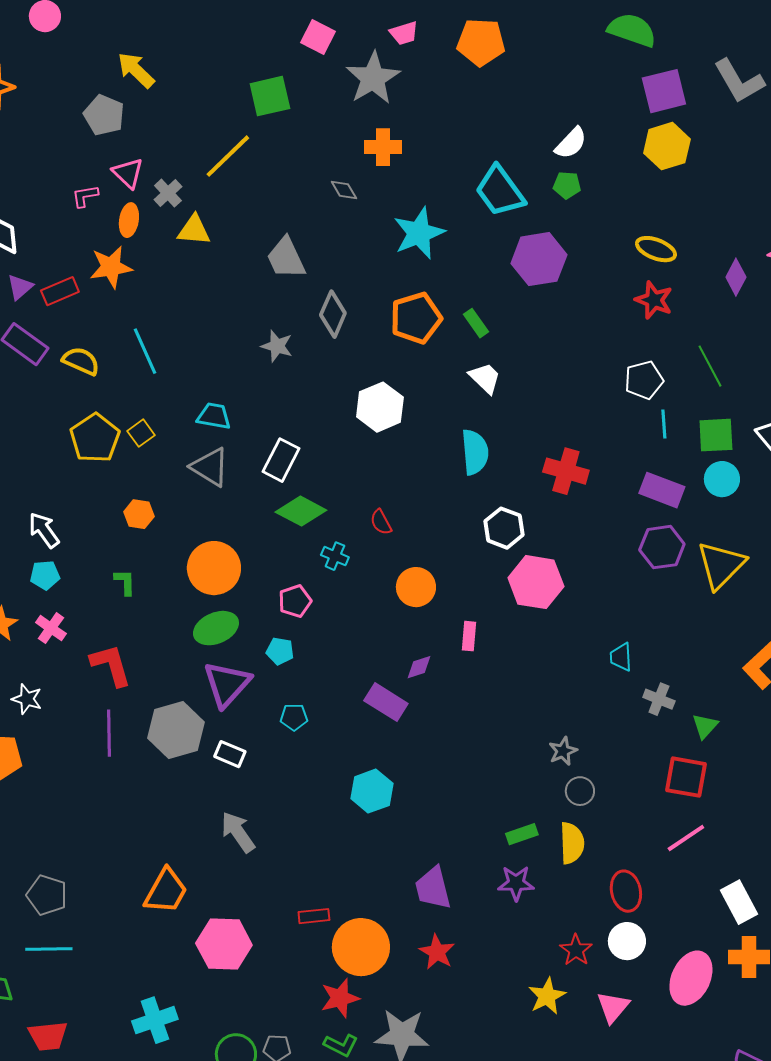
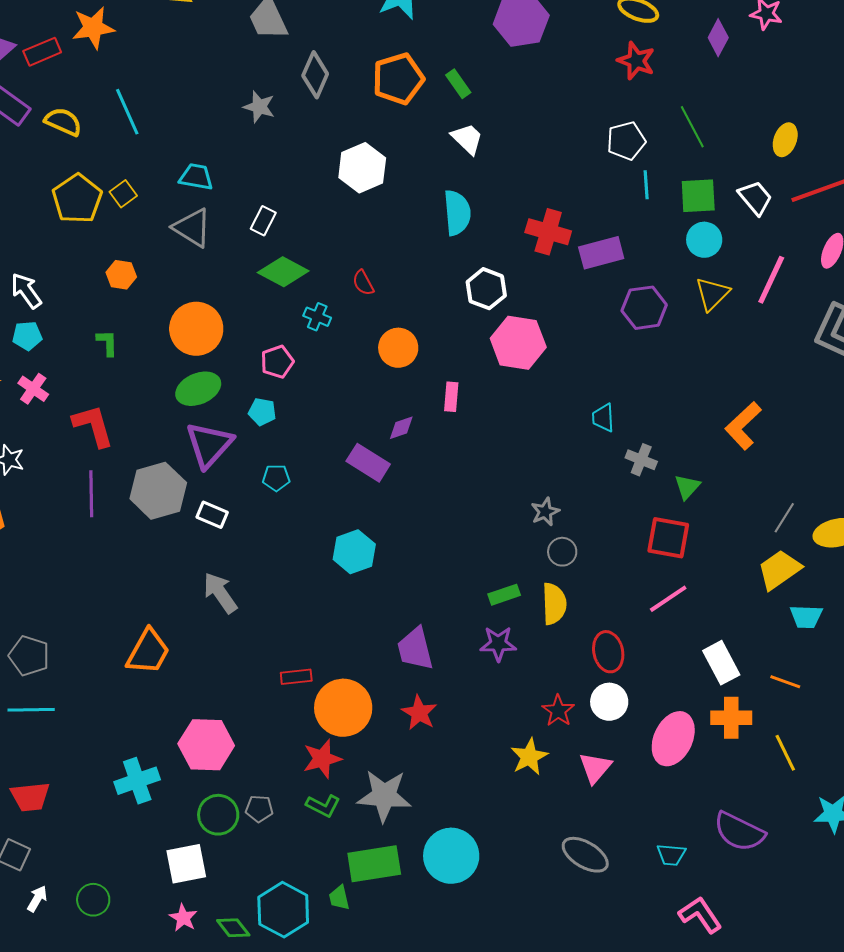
white rectangle: (281, 460) -> (263, 221), size x0.7
purple rectangle: (662, 490) -> (601, 253), moved, turned -36
yellow triangle: (721, 565) -> (712, 294), moved, size x0.7
pink hexagon: (224, 944) -> (206, 745), moved

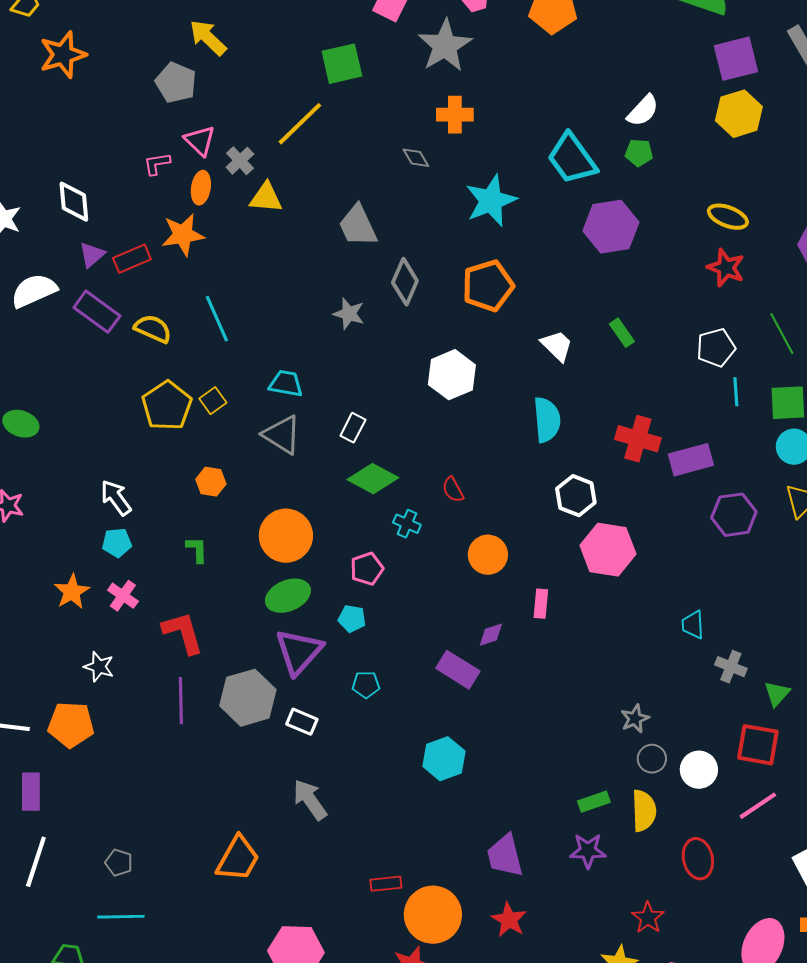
green rectangle: (458, 84) -> (622, 333), moved
gray pentagon: (29, 656) -> (119, 863), size x0.7
white circle: (609, 702) -> (699, 770), moved

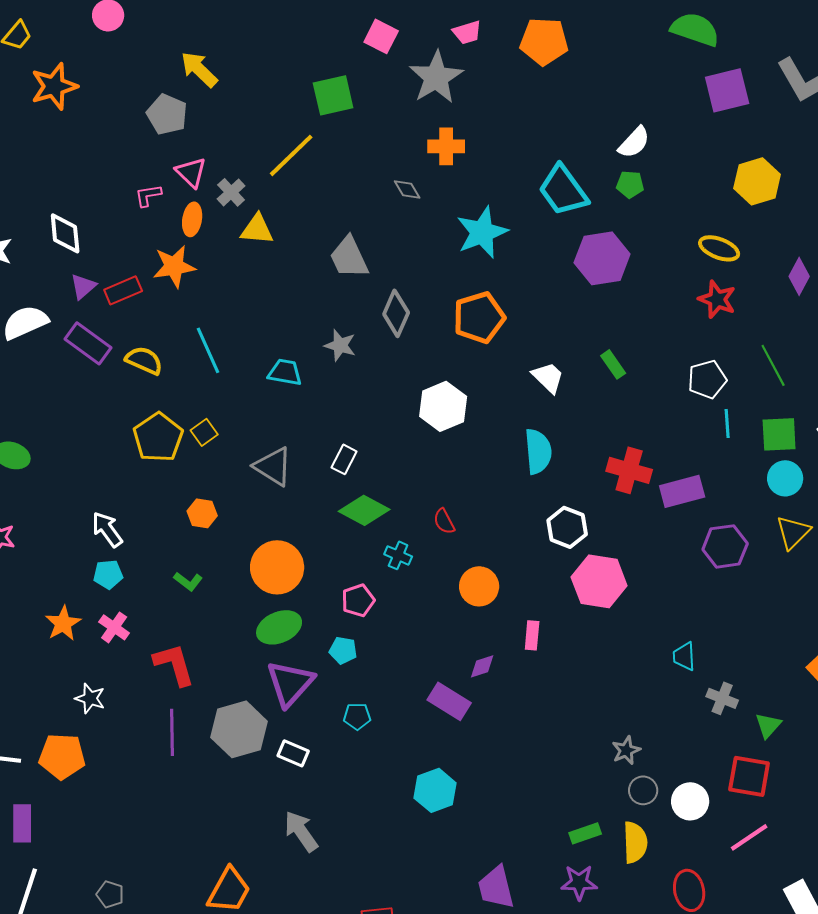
yellow hexagon: (739, 114) -> (757, 181), moved
cyan trapezoid: (286, 384) -> (285, 372), moved
green L-shape: (197, 550) -> (188, 581), turned 128

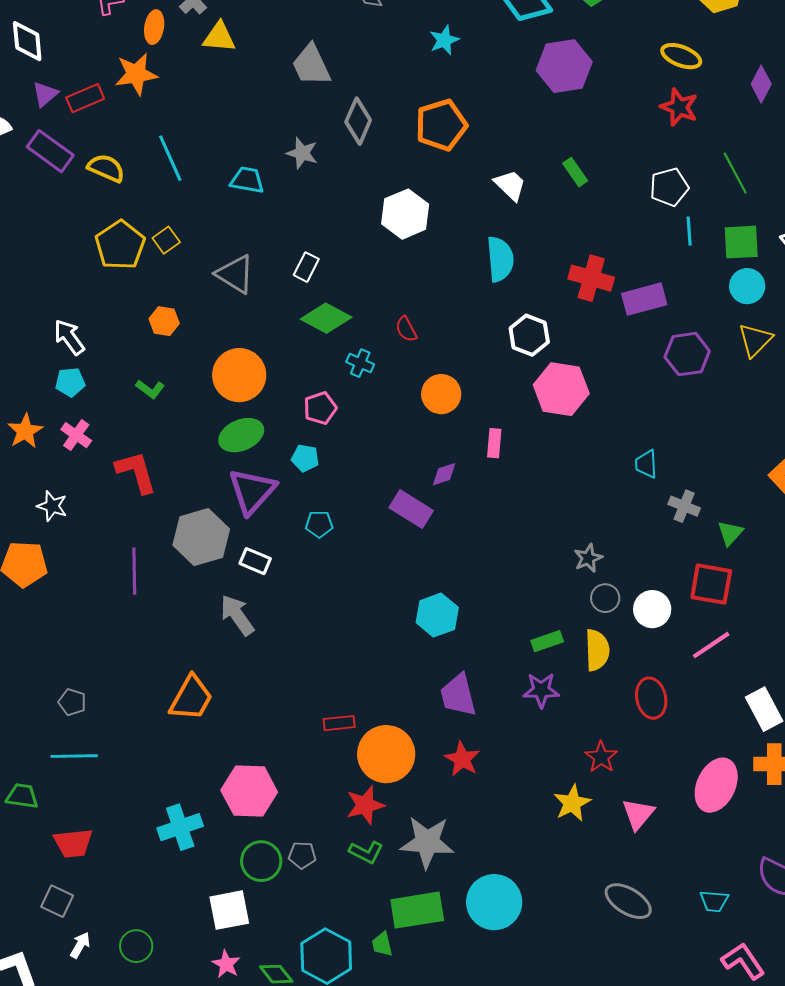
cyan star: (482, 232) -> (444, 40), size x0.6
purple line: (172, 732) -> (134, 571), moved
cyan hexagon: (435, 790) -> (437, 615), moved
gray arrow: (301, 831) -> (237, 615), moved

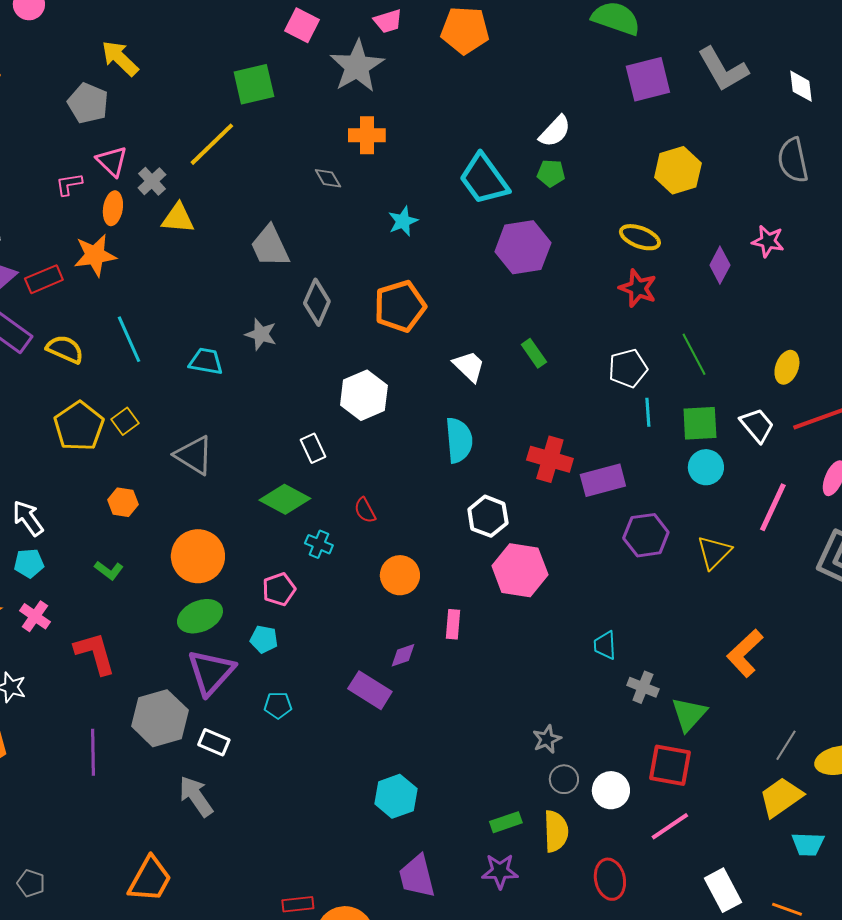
white rectangle: (306, 267) -> (313, 448), moved, turned -52
yellow triangle: (755, 340) -> (714, 552), moved
green triangle: (730, 533) -> (689, 714), size x1.4

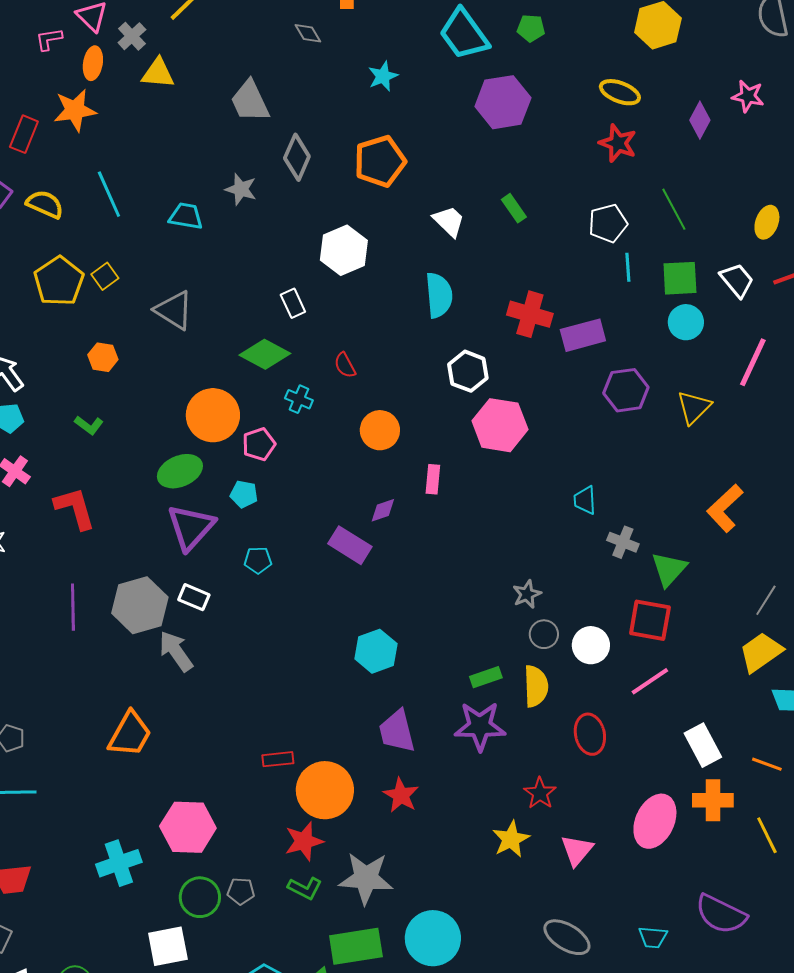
red rectangle: (44, 279) -> (24, 134), turned -45
orange circle: (198, 556) -> (213, 415), moved
gray hexagon: (160, 718) -> (140, 605), moved
purple star: (500, 871) -> (480, 726), size x1.4

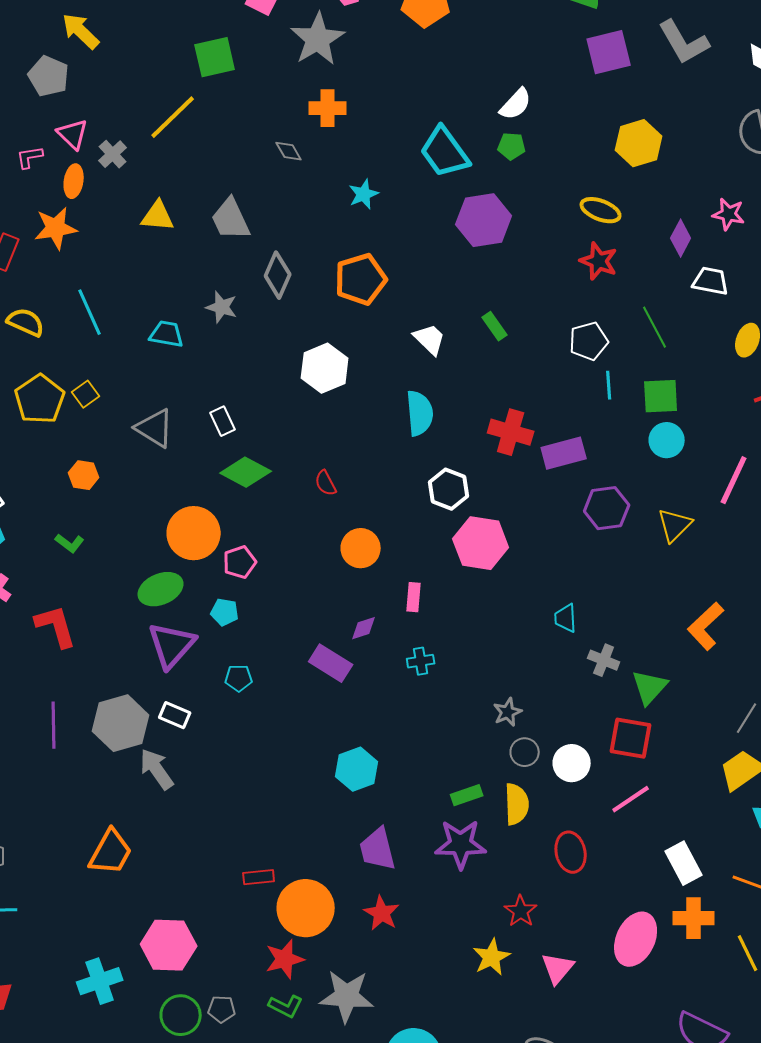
yellow triangle: (158, 73) -> (158, 216), moved
white trapezoid: (737, 280) -> (711, 281), moved, turned -39
white rectangle: (293, 303) -> (223, 421), moved
cyan cross: (299, 399) -> (421, 661), moved, turned -32

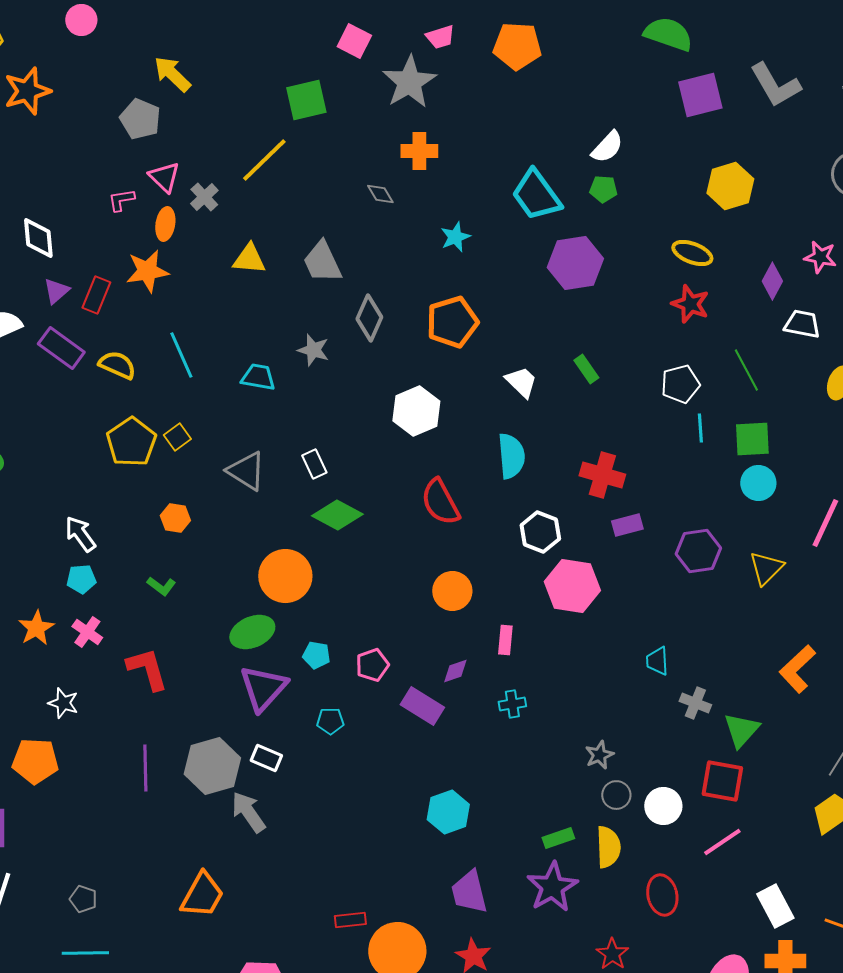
purple rectangle: (564, 453) -> (627, 525), moved, size x0.7
red semicircle: (326, 483) -> (440, 502), moved, size x1.8
pink pentagon: (240, 562) -> (372, 665), moved
purple star: (461, 844) -> (552, 887), turned -30

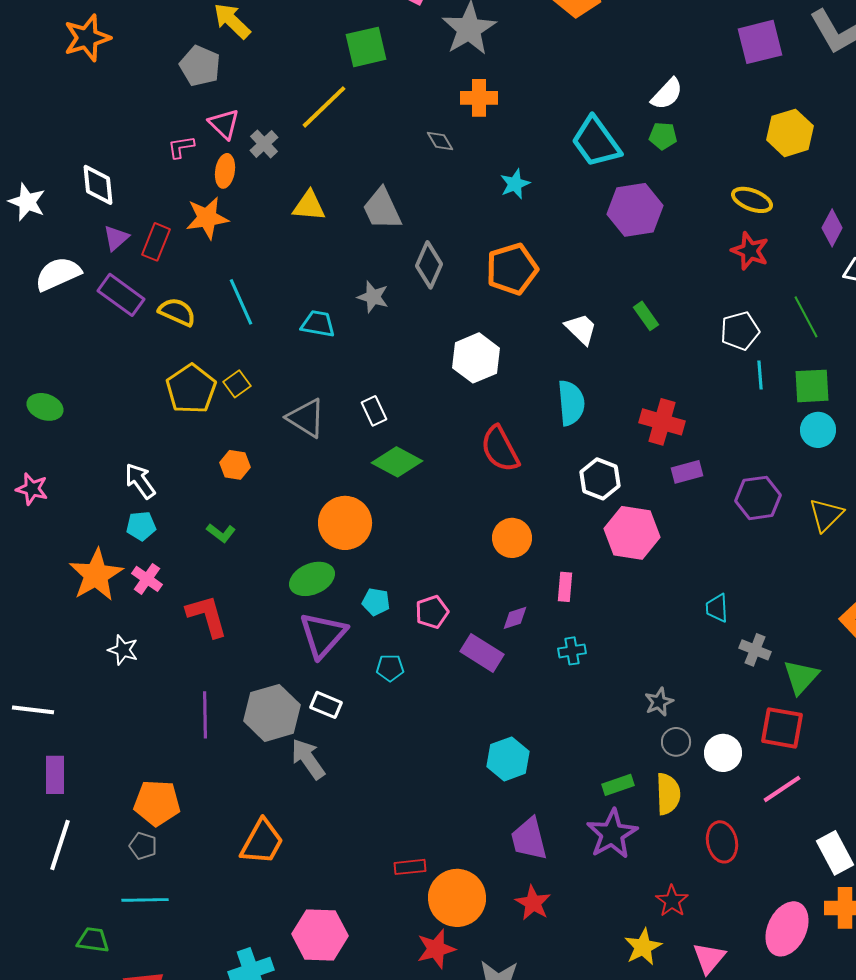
orange star: (36, 628) -> (96, 575), size x1.5
orange pentagon: (35, 761) -> (157, 803), moved

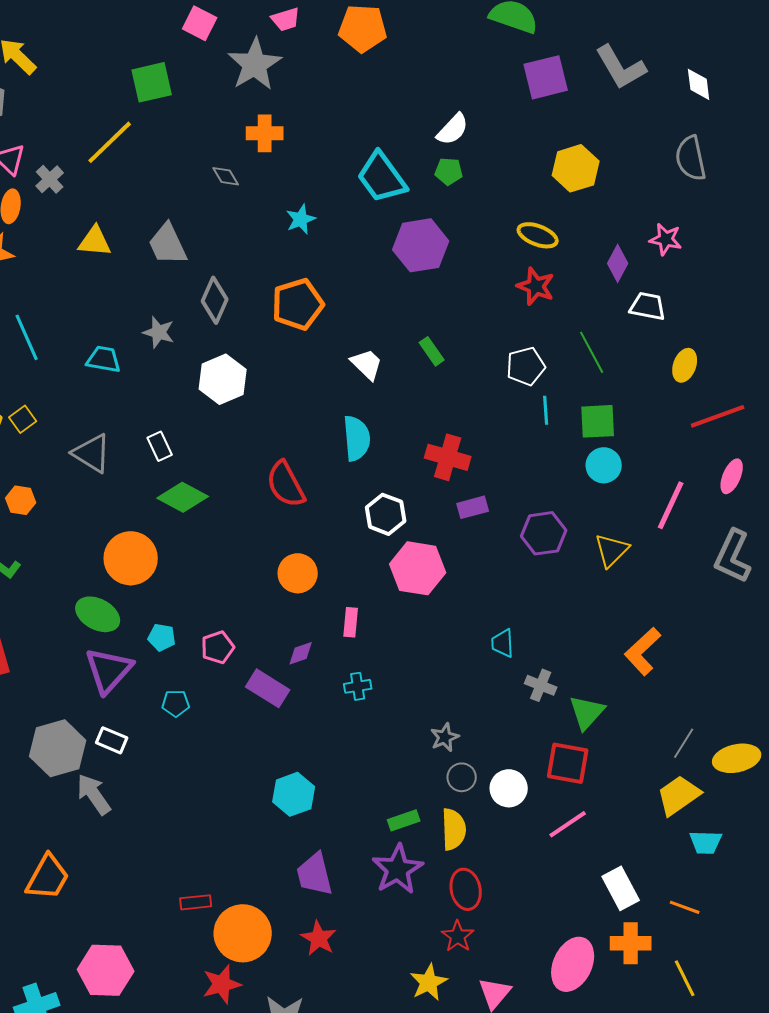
white hexagon: (476, 358) -> (223, 379), moved
green ellipse: (312, 579) -> (98, 614), turned 51
red ellipse: (722, 842) -> (466, 889), moved

